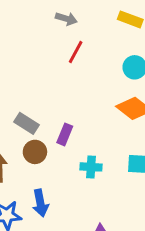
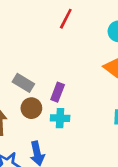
cyan cross: (91, 167) -> (60, 118), moved

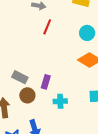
cyan cross: (60, 118) -> (60, 101), moved

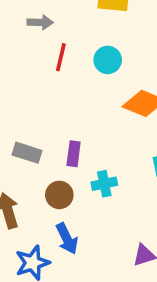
cyan circle: (87, 33) -> (108, 60), moved
brown circle: (27, 95) -> (59, 195), moved

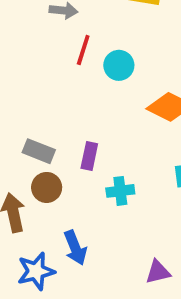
cyan circle: (108, 60) -> (119, 65), moved
brown circle: (59, 195) -> (47, 187), moved

